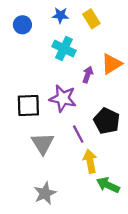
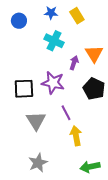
orange triangle: (111, 64) -> (94, 54), turned -30
black pentagon: (107, 121) -> (94, 89), moved
green arrow: (108, 185) -> (90, 167), moved, turned -36

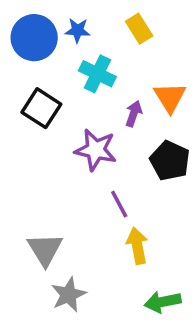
blue star: (51, 13) -> (78, 30), moved
blue circle: (19, 21) -> (34, 38), size x1.6
black square: (24, 89) -> (41, 108), moved, turned 35
gray triangle: (36, 121) -> (45, 249), moved

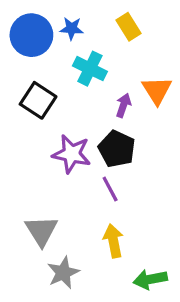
purple star: (96, 150) -> (72, 154), moved
black pentagon: (170, 161) -> (117, 149), moved
yellow arrow: (137, 246) -> (113, 241), moved

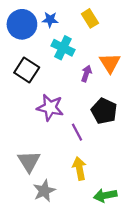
black pentagon: (117, 149) -> (104, 111), moved

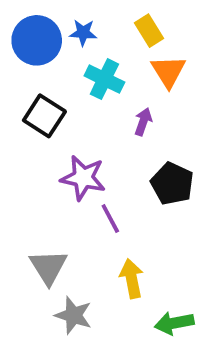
orange triangle: (110, 63) -> (168, 71), moved
purple line: (77, 132) -> (110, 218), moved
gray star: (44, 191) -> (73, 315), turned -30

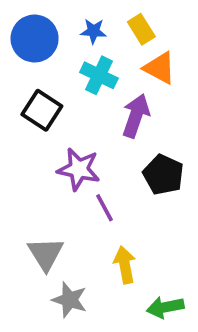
blue star: (83, 33) -> (93, 31), moved
orange triangle: (168, 71) -> (160, 68), turned -30
purple arrow: (143, 122) -> (136, 116), size x1.6

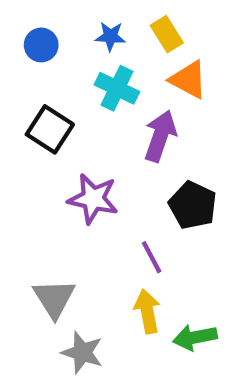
blue circle: (35, 39) -> (41, 45), size x0.6
purple line: (104, 208) -> (152, 257), moved
green arrow: (165, 307) -> (195, 337), moved

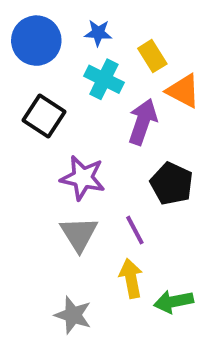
yellow rectangle: (167, 34) -> (152, 56), moved
blue circle: (41, 45) -> (36, 41), size x1.6
orange triangle: (188, 80) -> (183, 91), moved
gray triangle: (54, 298) -> (79, 234), moved

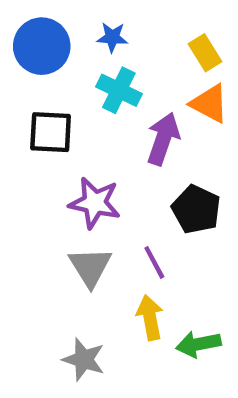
yellow rectangle: (152, 56) -> (205, 53), moved
black square: (44, 116) -> (51, 132), turned -30

